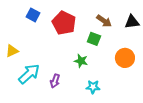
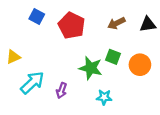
brown arrow: (104, 21) -> (116, 23), turned 119
green square: (94, 39) -> (113, 57), moved
green star: (81, 61) -> (91, 68), size x1.5

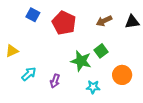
green square: (113, 57) -> (101, 51), turned 32
orange circle: (140, 65) -> (122, 75), moved
cyan arrow: (32, 83) -> (29, 74), size x0.7

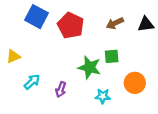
blue square: (33, 15) -> (36, 17), size x1.5
green square: (101, 51) -> (112, 56), turned 32

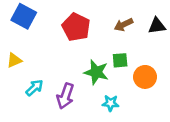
blue square: (36, 17) -> (24, 16), moved
orange circle: (135, 83) -> (145, 77), moved
purple arrow: (61, 89) -> (65, 96), size x1.5

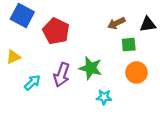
red pentagon: (76, 27) -> (56, 31), moved
green square: (120, 60) -> (129, 45), moved
purple arrow: (65, 96) -> (62, 75), moved

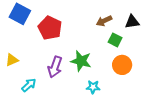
green square: (129, 45) -> (115, 40), turned 32
yellow triangle: (13, 57) -> (12, 60), moved
cyan arrow: (32, 83) -> (29, 85), moved

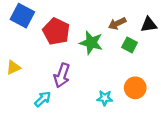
green star: (81, 61) -> (91, 43), moved
orange circle: (122, 65) -> (135, 88), moved
cyan arrow: (29, 85) -> (43, 99), moved

